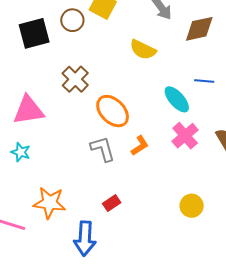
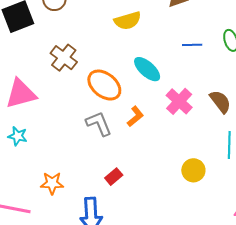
yellow semicircle: (143, 50) -> (128, 21), turned -36
cyan ellipse: (177, 99) -> (147, 69), moved
orange star: (50, 203) -> (52, 183), size x0.7

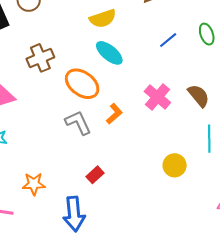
blue line: (192, 45) -> (168, 40), turned -36
brown cross: (64, 58) -> (40, 58), turned 32
cyan ellipse: (147, 69) -> (109, 53), moved

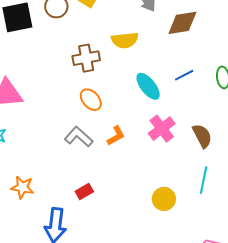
cyan ellipse: (109, 53) -> (148, 86), moved
brown cross: (40, 58) -> (86, 58), moved
orange ellipse: (82, 84) -> (91, 100), size x0.7
gray L-shape: (78, 123) -> (79, 137), turned -36

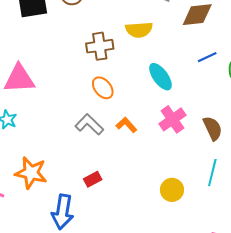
blue line: (184, 75) -> (207, 57), moved
orange L-shape: (116, 136) -> (126, 125), turned -105
orange star: (22, 187) -> (31, 173), size x1.4

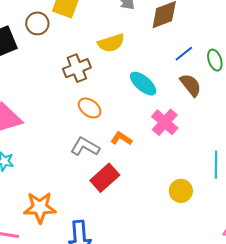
brown semicircle: (213, 128) -> (191, 85), moved
red rectangle: (93, 179) -> (105, 178), moved, size x1.6

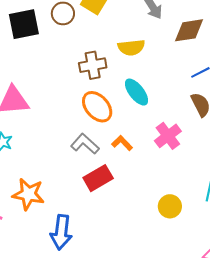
cyan ellipse: (143, 84) -> (137, 92), moved
orange ellipse: (90, 108) -> (97, 107), size x1.4

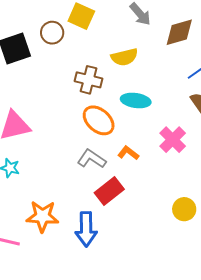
brown cross: (93, 65) -> (89, 80), turned 32
cyan ellipse: (137, 92) -> (136, 101), turned -36
blue arrow: (61, 232) -> (86, 229), moved

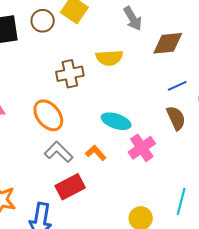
brown cross: (89, 80) -> (70, 74), turned -36
cyan ellipse: (136, 101) -> (116, 121), moved
orange ellipse: (99, 120) -> (48, 115), moved

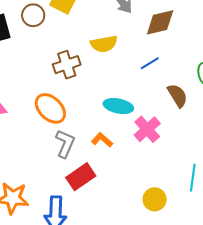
blue line: (177, 86) -> (150, 63), moved
gray L-shape: (59, 152) -> (65, 144), turned 76

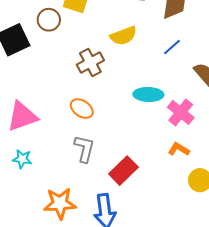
orange ellipse: (50, 108) -> (82, 109), size x0.7
orange L-shape: (102, 140) -> (179, 149), moved
gray L-shape: (65, 144) -> (84, 149), moved

